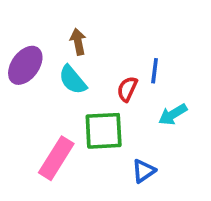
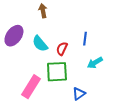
brown arrow: (78, 42) -> (43, 11), moved
red semicircle: (127, 89) -> (62, 49), moved

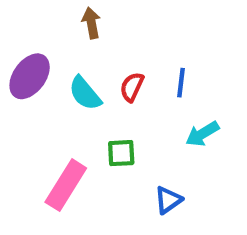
red semicircle: (62, 49) -> (132, 87), moved
green square: (57, 72) -> (121, 153), size x0.6

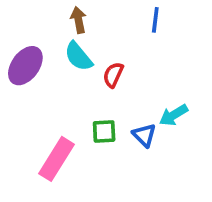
blue line: (181, 83) -> (155, 20), moved
cyan semicircle: (85, 93) -> (78, 56), moved
blue triangle: (168, 200) -> (144, 135), moved, turned -40

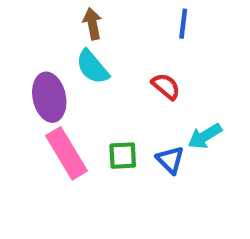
purple ellipse: (25, 66) -> (49, 97), moved, turned -48
red semicircle: (113, 75) -> (166, 86), moved, turned 105
pink rectangle: (56, 159) -> (67, 153), moved, turned -63

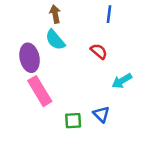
green square: (123, 156) -> (73, 121), moved
blue triangle: (170, 160) -> (101, 114), moved

